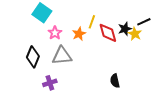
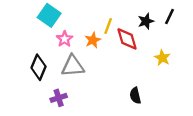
black line: (144, 22) -> (169, 17), moved, turned -40
black star: (125, 29) -> (146, 21), moved
yellow star: (135, 34) -> (162, 58), moved

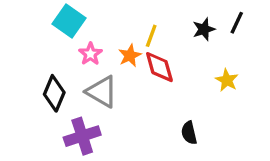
red diamond: (127, 39) -> (159, 67), moved
gray triangle: (73, 66) -> (102, 92), turned 35
purple cross: (59, 98) -> (82, 136), size x1.5

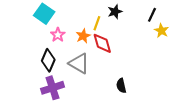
black star: (204, 29) -> (115, 12), moved
yellow star: (227, 80) -> (161, 31), moved
gray triangle: (102, 92) -> (79, 63), moved
black diamond: (54, 93) -> (48, 60), moved

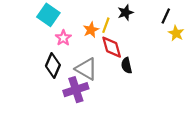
orange star: (83, 36) -> (91, 30), moved
black semicircle: (121, 86) -> (127, 66), moved
purple cross: (53, 88) -> (76, 90), moved

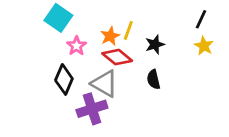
black star: (125, 13) -> (155, 44), moved
yellow star: (176, 33) -> (204, 46), moved
red diamond: (112, 47) -> (117, 57), moved, turned -35

